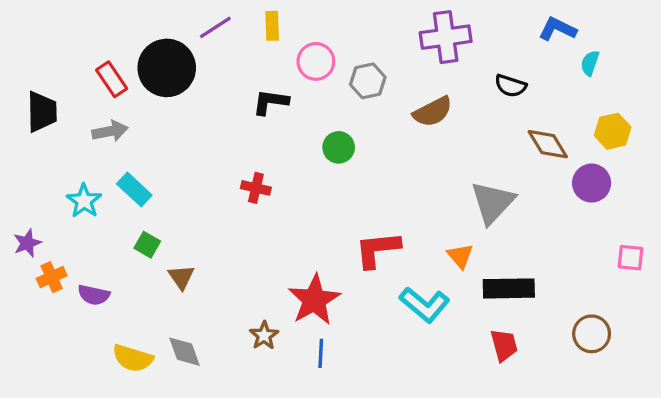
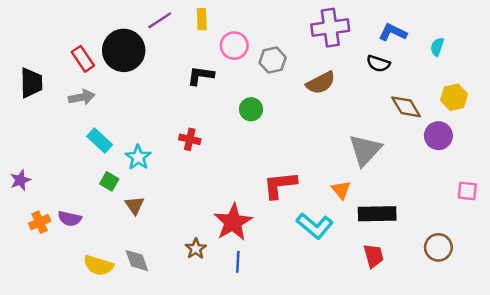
blue L-shape: (558, 29) -> (393, 32), moved
cyan star: (84, 201) -> (138, 157), moved
orange cross: (52, 277) -> (40, 222), moved

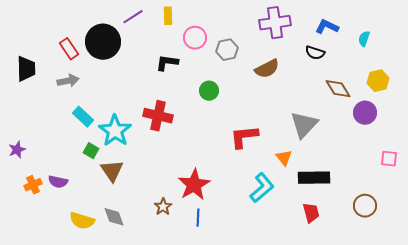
red cross: (190, 139) -> (158, 116), size x1.6
cyan star: (138, 157) -> (115, 131), size x1.5
red L-shape: (280, 185) -> (244, 137), moved
brown triangle: (134, 205) -> (112, 171), size x1.4
cyan L-shape: (315, 226) -> (262, 188), turned -80

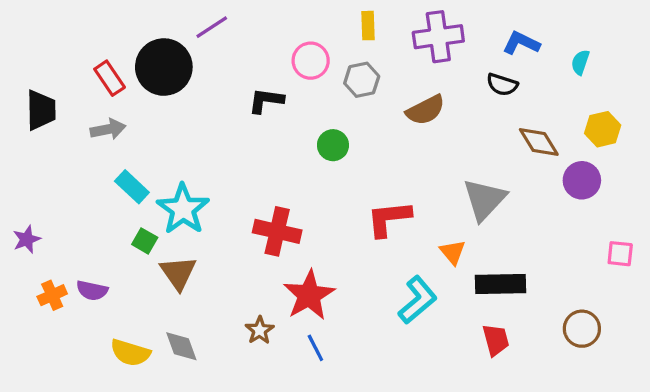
yellow rectangle: (168, 16) -> (368, 26), moved
red cross: (158, 116) -> (277, 231), moved
blue line: (198, 218) -> (315, 348), turned -30

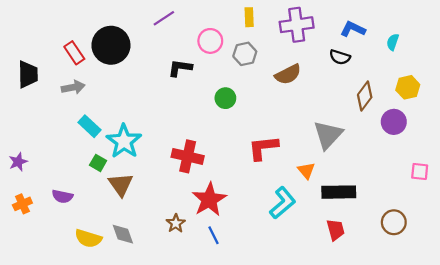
purple line: (212, 27) -> (164, 18), moved
brown diamond: (539, 142) -> (365, 96), turned 68
orange cross: (52, 295) -> (22, 204), moved

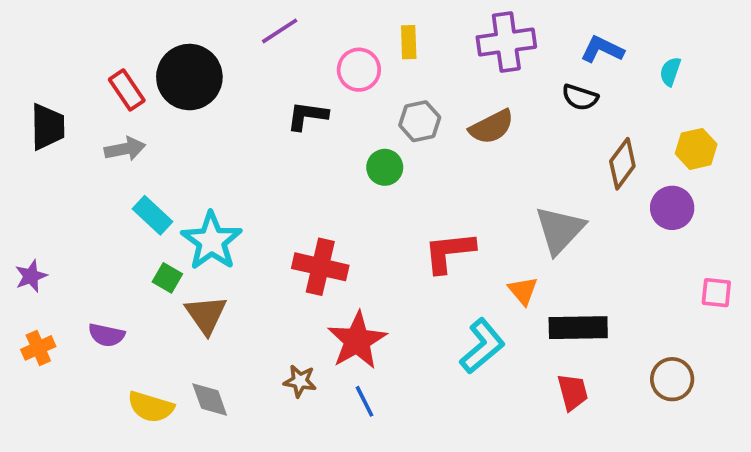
yellow rectangle: (249, 17) -> (409, 42), moved
gray hexagon: (245, 54) -> (420, 121), moved
brown star: (176, 223) -> (300, 381), turned -30

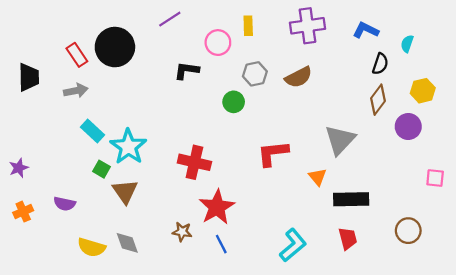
black semicircle: (580, 97) -> (380, 64), moved, turned -90
cyan L-shape: (482, 346) -> (293, 245), moved

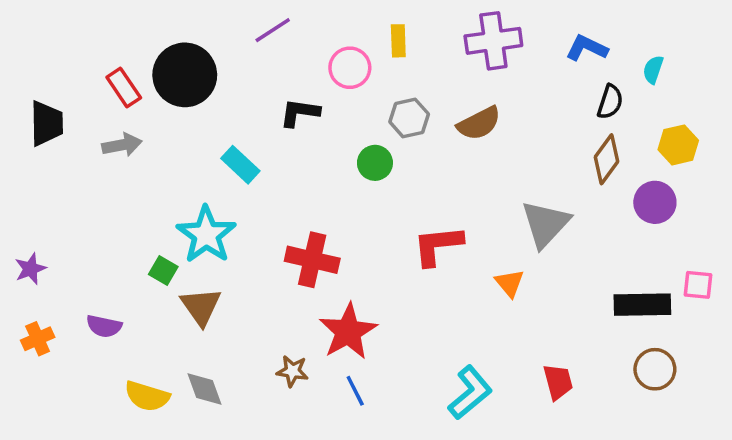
cyan rectangle: (93, 131) -> (240, 165), moved
black rectangle: (351, 199) -> (642, 305), moved

